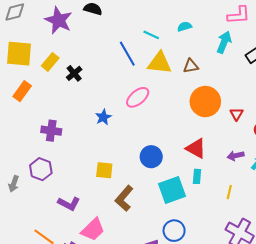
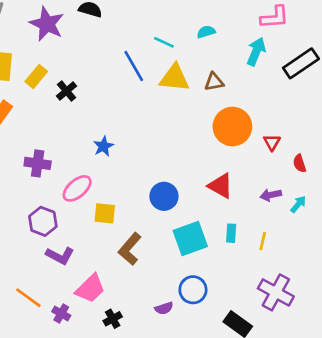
pink ellipse: (138, 97) -> (77, 188), moved
purple hexagon: (41, 169) -> (43, 221), moved
cyan rectangle: (197, 176) -> (231, 233), moved

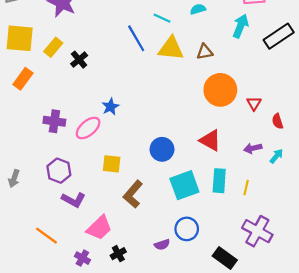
pink ellipse: (77, 188) -> (88, 128), moved
cyan rectangle: (231, 233) -> (219, 181), size x1.5
purple cross: (61, 313) -> (82, 258), moved

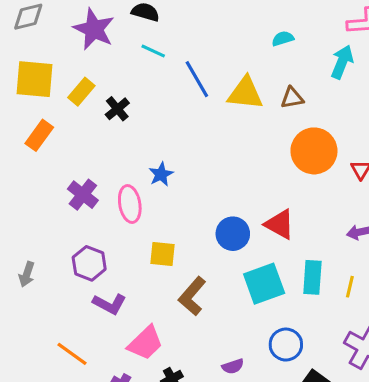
cyan line: (162, 18) -> (153, 51), moved
purple cross: (54, 121) -> (83, 195), turned 30
pink ellipse: (88, 128) -> (130, 204), turned -60
red triangle: (210, 140) -> (280, 224), moved
blue circle: (187, 229) -> (286, 345), moved

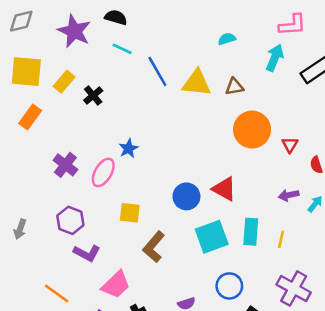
pink ellipse: (130, 204) -> (103, 172), turned 40

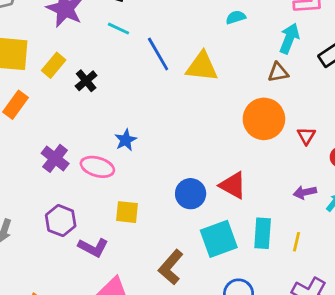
brown triangle: (234, 87) -> (278, 72), moved
pink ellipse: (103, 172) -> (97, 167), turned 76
brown L-shape: (154, 247) -> (171, 267), moved
purple L-shape: (87, 253) -> (93, 247), moved

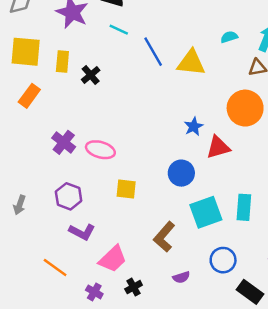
cyan semicircle: (236, 17) -> (229, 37), moved
yellow rectangle: (54, 65) -> (62, 61), turned -35
blue star: (126, 140) -> (194, 126), moved
red triangle: (233, 185) -> (218, 147), moved, turned -45
purple L-shape: (93, 247) -> (82, 232), moved

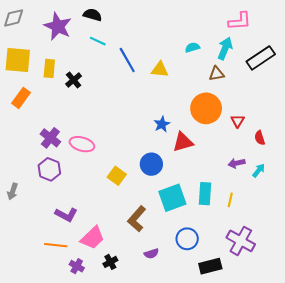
yellow triangle: (191, 63) -> (160, 69), size x0.7
yellow square: (126, 189) -> (117, 176), moved, turned 30
purple hexagon: (69, 196) -> (49, 169), moved
orange line: (55, 267) -> (56, 245), moved, turned -30
black rectangle: (250, 292) -> (210, 266), turned -50

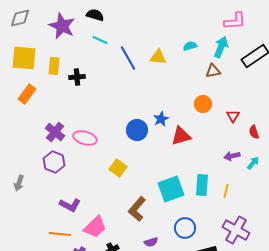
yellow triangle: (160, 69) -> (158, 57), moved
black cross: (74, 80) -> (77, 77), turned 35
orange circle: (206, 108) -> (203, 104), size x0.6
blue circle: (151, 164) -> (137, 130), moved

